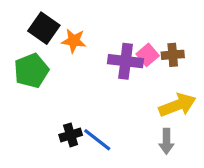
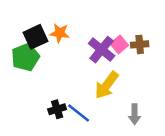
black square: (44, 28) -> (36, 37), moved, turned 30
purple cross: (126, 61) -> (102, 50), turned 32
yellow arrow: (177, 105) -> (107, 85), moved, turned 148

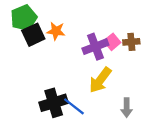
purple cross: (102, 50) -> (95, 47), turned 30
green pentagon: (25, 57) -> (24, 18), moved
black cross: (57, 109) -> (54, 103), size x1.6

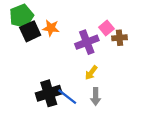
pink square: (112, 42) -> (106, 28), moved
yellow arrow: (100, 80) -> (91, 73), size x0.6
gray arrow: (127, 108) -> (96, 97), moved

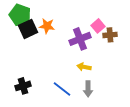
green pentagon: (21, 16) -> (20, 15), turned -30
yellow arrow: (91, 73) -> (84, 67), turned 64
black cross: (49, 93) -> (23, 86), moved, size x0.7

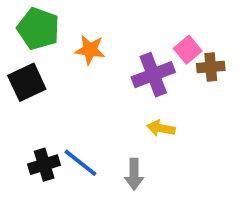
black square: (28, 29) -> (27, 82), moved
blue line: (62, 89) -> (80, 163), moved
gray arrow: (88, 89) -> (134, 174), moved

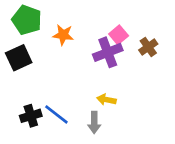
pink square: (188, 50) -> (119, 35), moved
brown cross: (211, 67) -> (148, 47), turned -30
yellow arrow: (161, 128) -> (106, 100), moved

